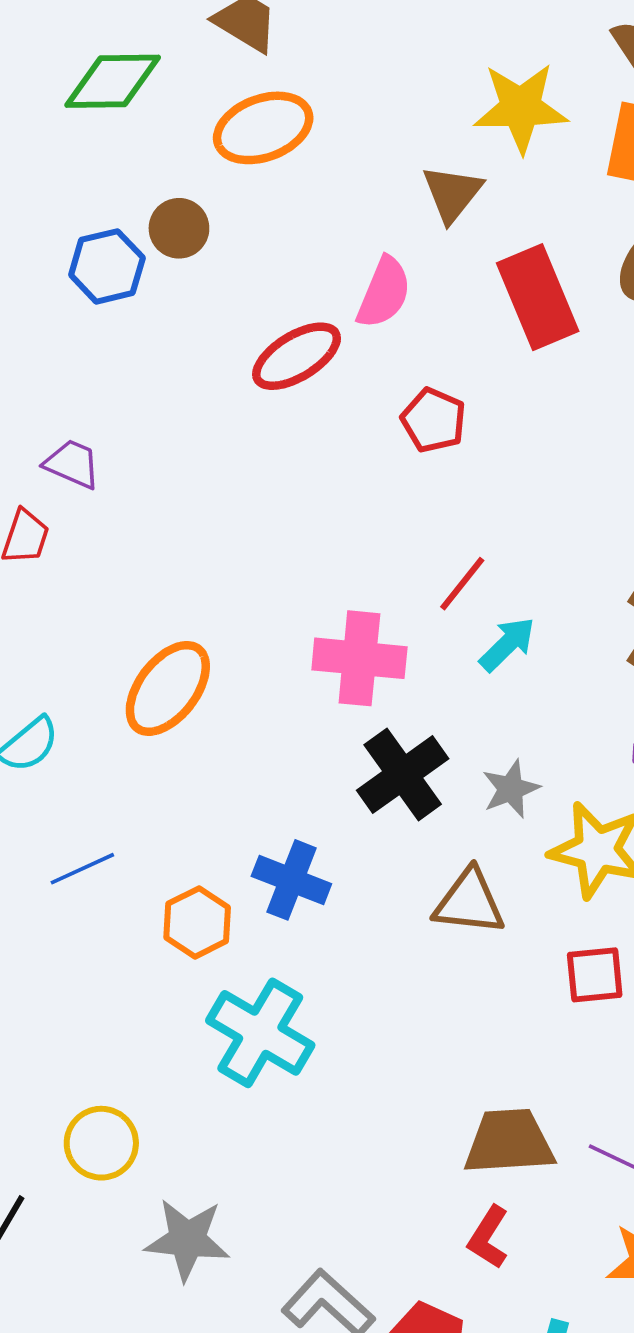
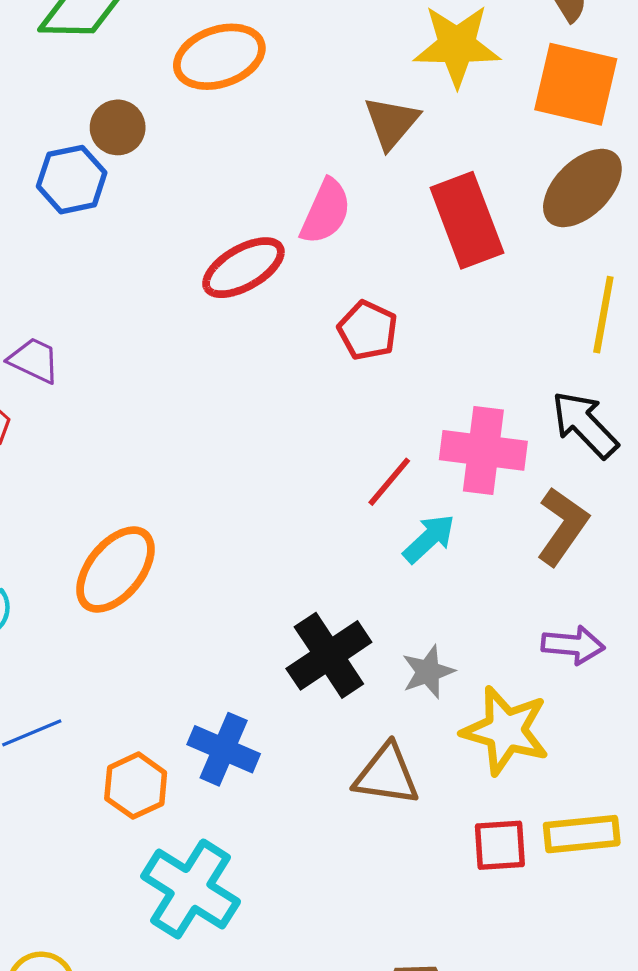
brown circle: (179, 228) -> (118, 127), moved
pink cross: (359, 658) -> (483, 450), moved

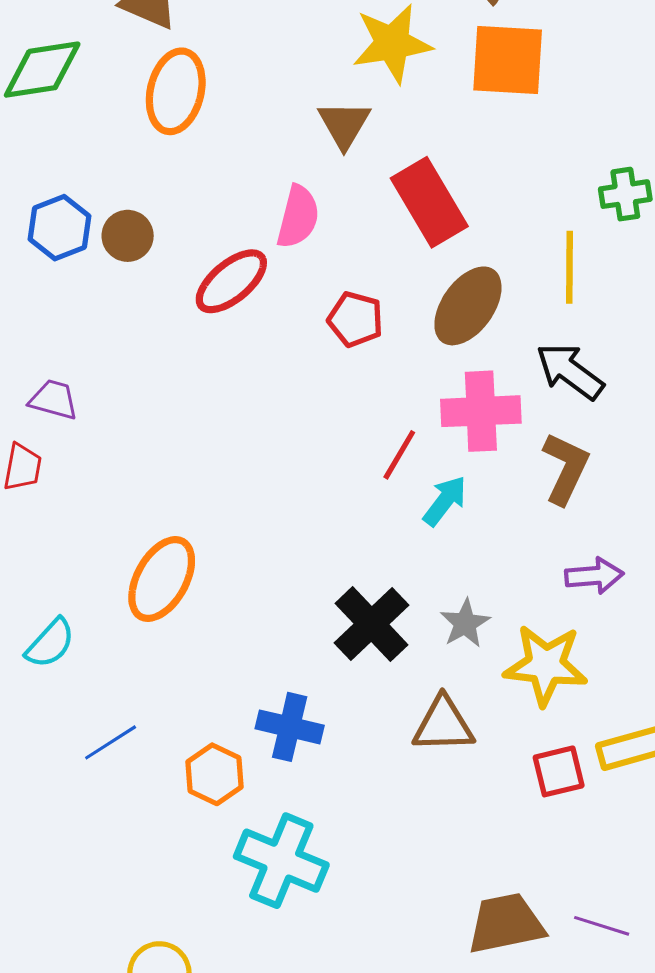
orange ellipse: (219, 57) -> (176, 91), turned -48
brown circle: (118, 127) -> (128, 236), moved
brown ellipse: (582, 188) -> (468, 306), moved

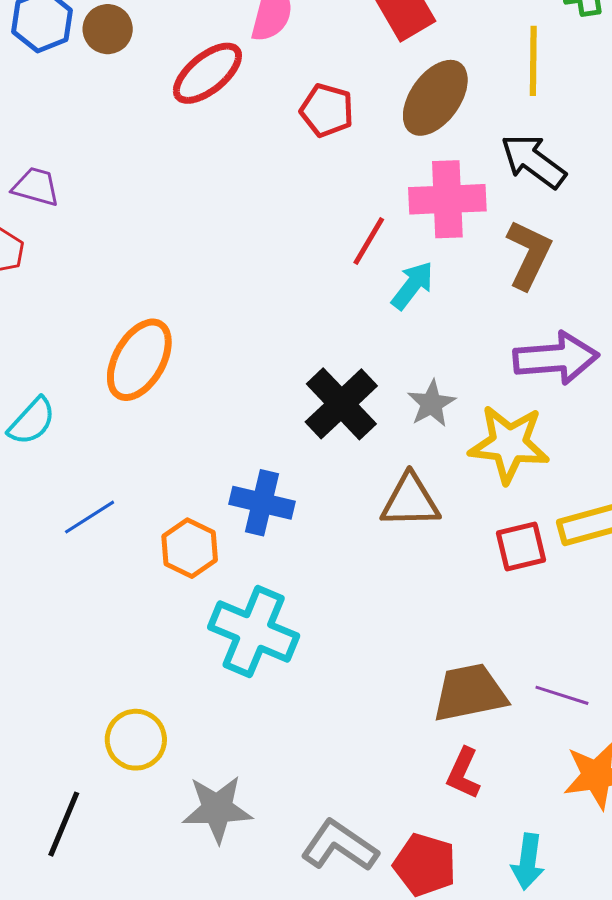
purple arrow: (594, 576) -> (556, 358), size x1.5

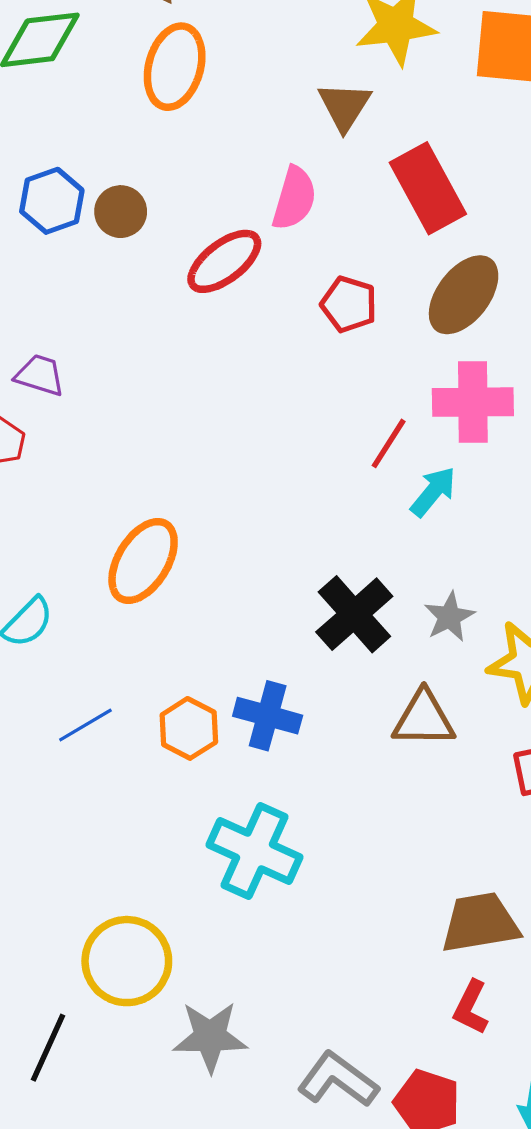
orange hexagon: (190, 548) -> (189, 728), moved
yellow circle: (136, 740) -> (127, 961), size x1.4

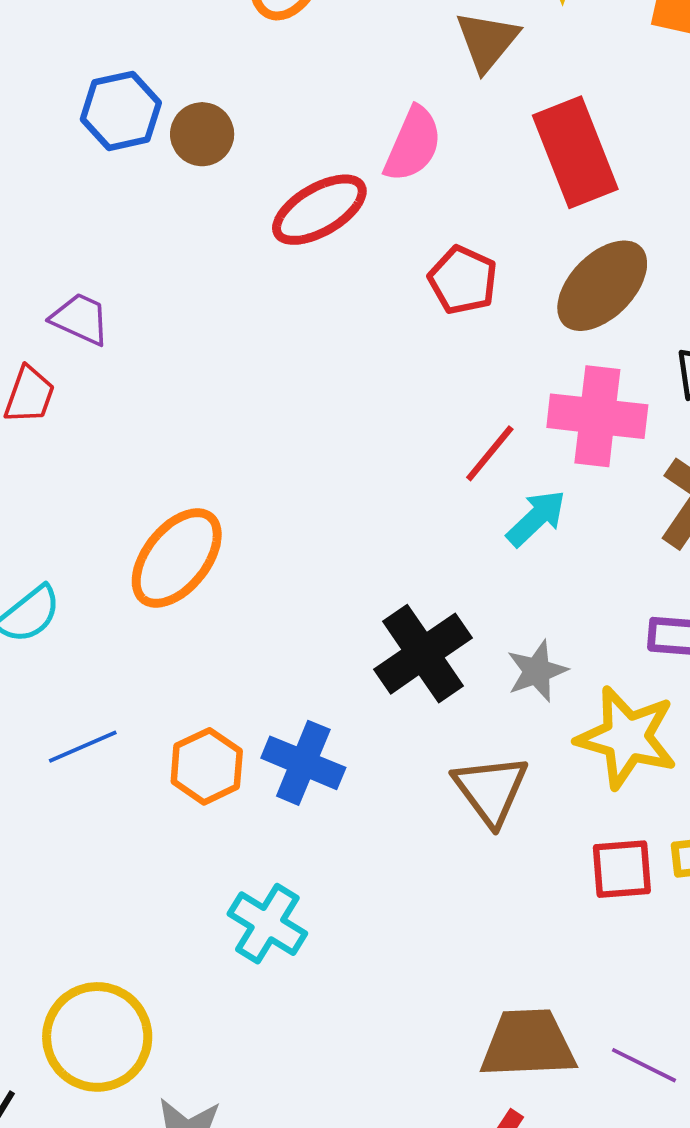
brown triangle: (424, 719) -> (491, 790), turned 46
cyan cross: (254, 851) -> (267, 924), size x0.7

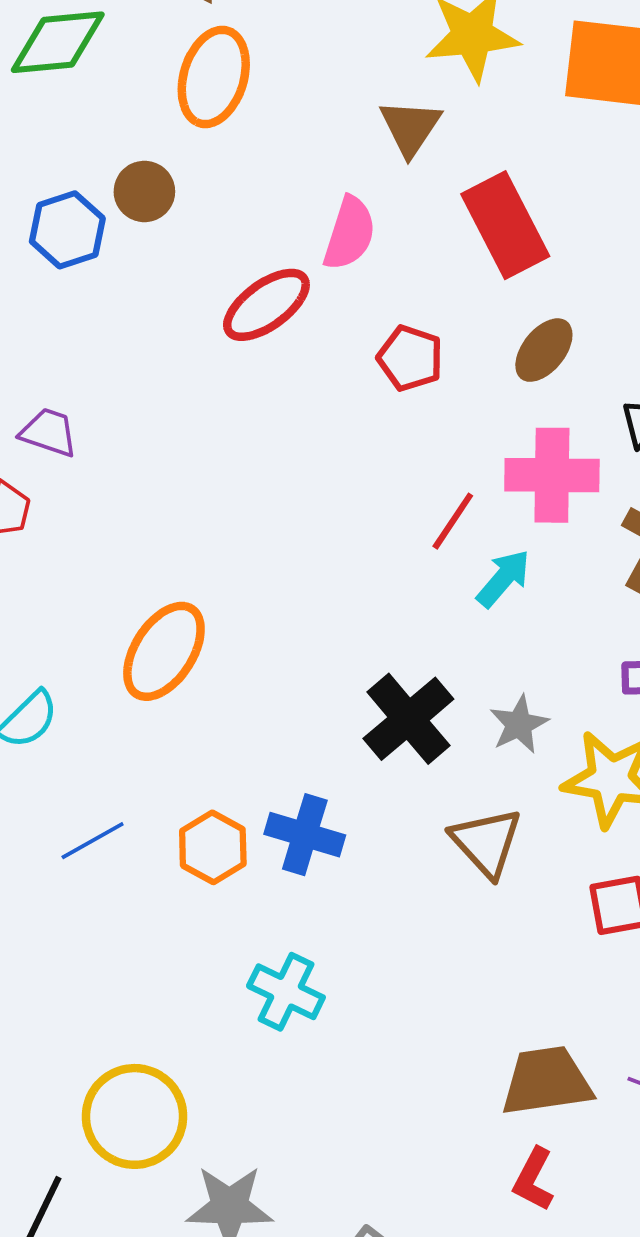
brown circle: (202, 134) -> (144, 191), moved
brown ellipse: (602, 286) -> (544, 350), size x0.7

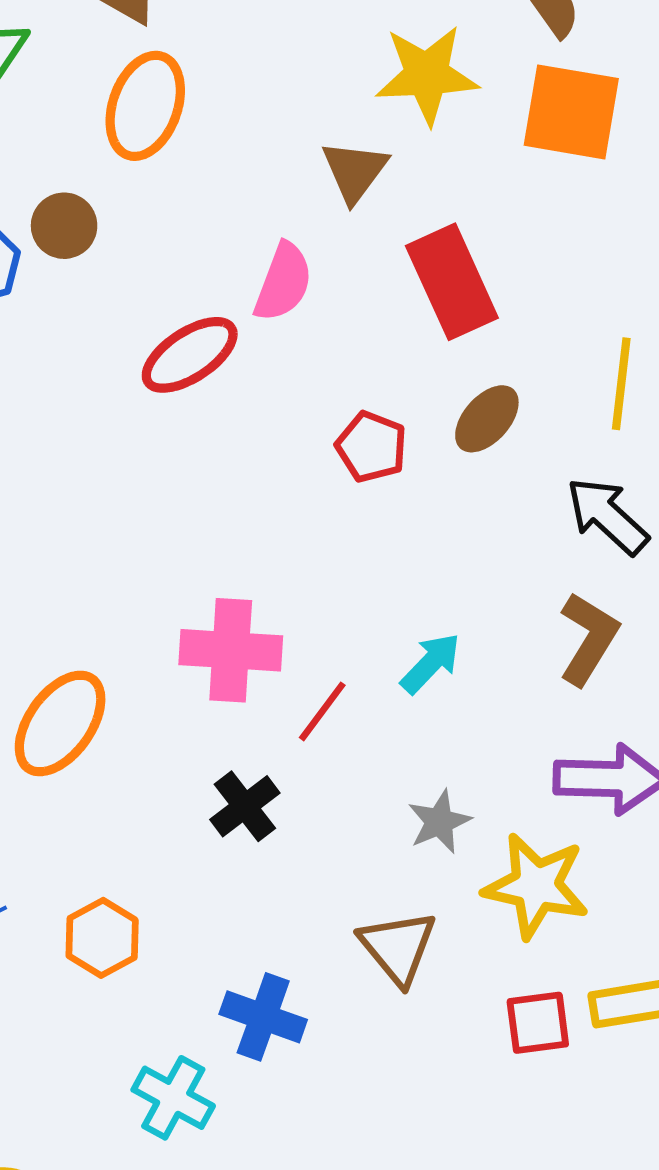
red pentagon: (410, 358) -> (371, 447), moved
pink cross: (552, 475) -> (231, 650), moved
red line: (453, 521) -> (322, 711), moved
black cross: (408, 719) -> (245, 806), moved, size x0.7
blue cross: (305, 835) -> (263, 1017), moved

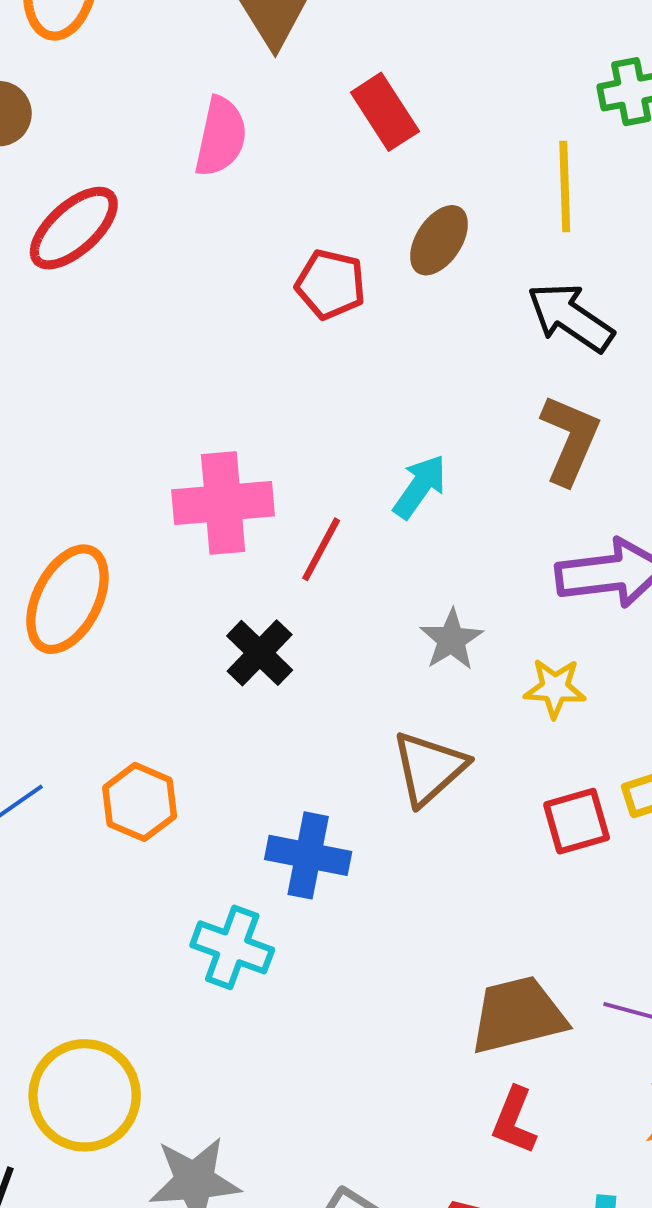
red rectangle: (452, 282) -> (385, 112), size x0.7
red ellipse: (190, 355) -> (74, 228), moved
yellow star: (536, 886) -> (555, 688), size x0.6
brown triangle: (398, 947) -> (429, 768), turned 36

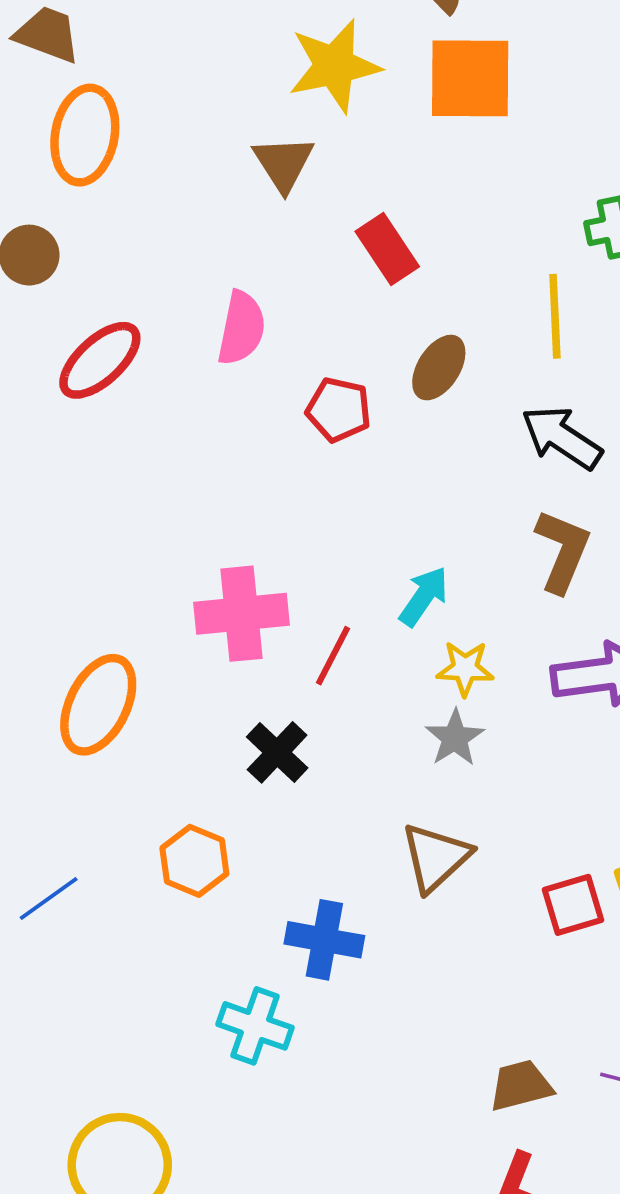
pink semicircle: (221, 137) -> (241, 328), moved
yellow star: (555, 688) -> (465, 668), moved
orange hexagon: (140, 802) -> (194, 861), moved
brown trapezoid: (518, 1015) -> (521, 1086), size x0.7

